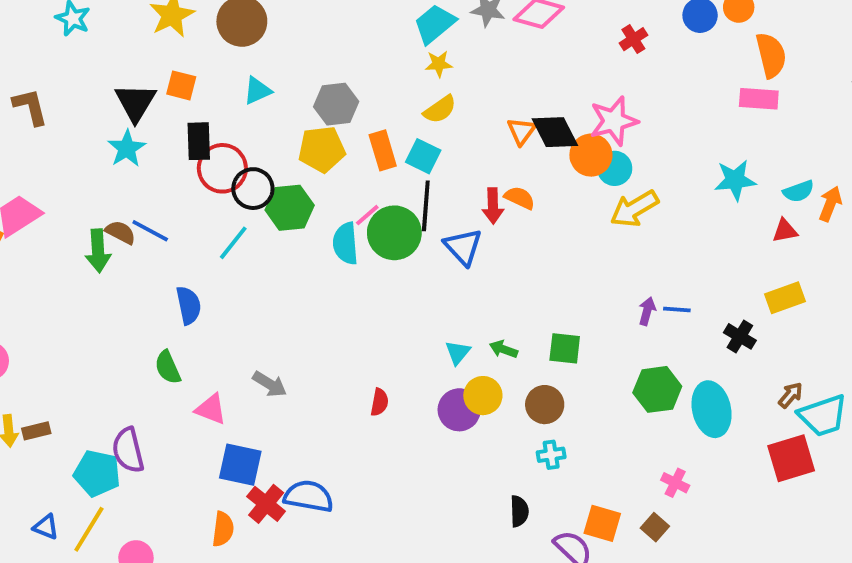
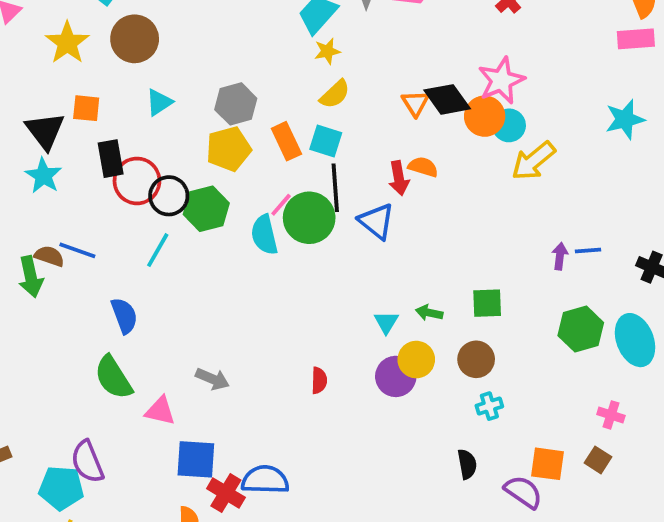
green semicircle: (168, 367) -> (113, 377), size x1.4

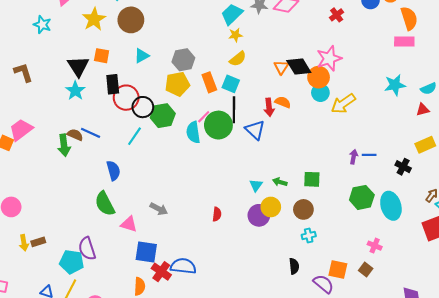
cyan circle: (509, 125) -> (320, 93), moved

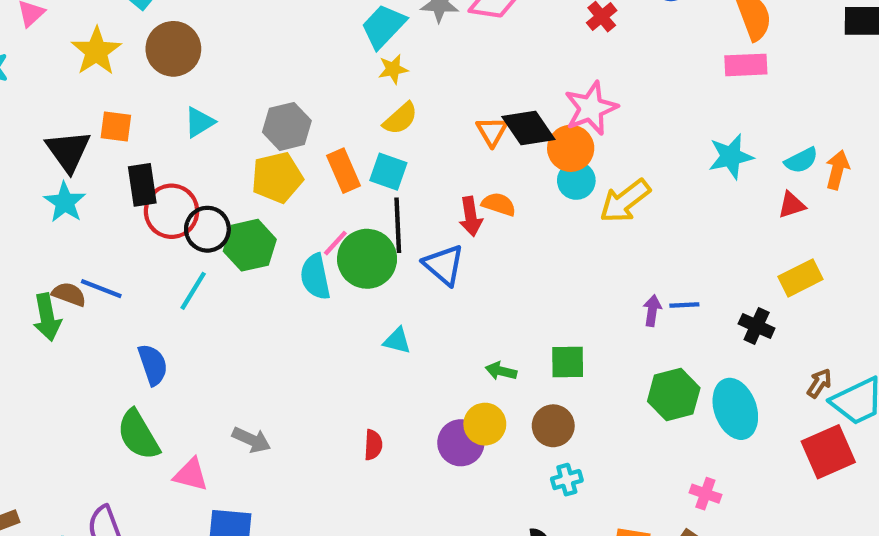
cyan triangle: (256, 185) -> (397, 341), moved, turned -48

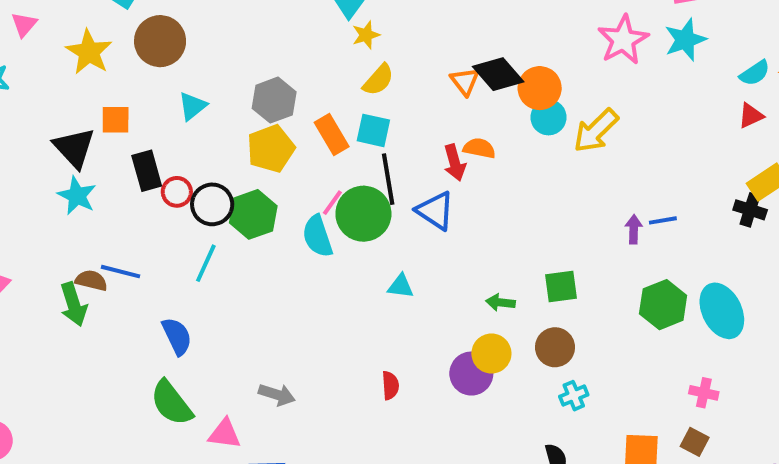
pink star: (591, 108) -> (623, 40), moved
cyan star: (731, 157) -> (685, 40), moved
red circle: (172, 211) -> (177, 192), size x0.6
black cross: (757, 326) -> (750, 210), moved

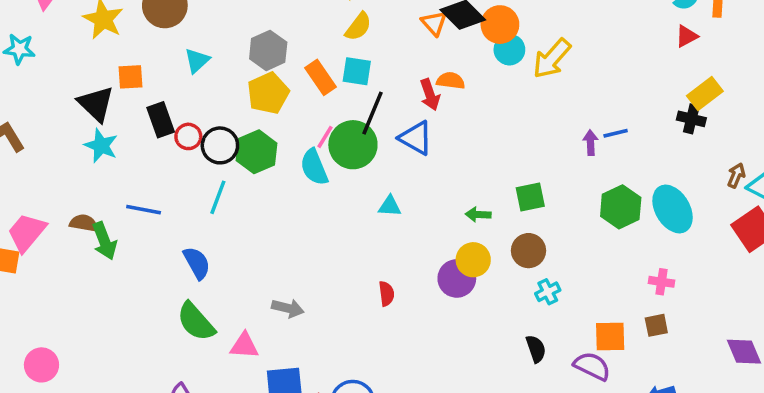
black line: (388, 179) -> (373, 113), turned 36
brown semicircle: (91, 280) -> (84, 223), moved
brown square: (695, 442) -> (656, 325), turned -35

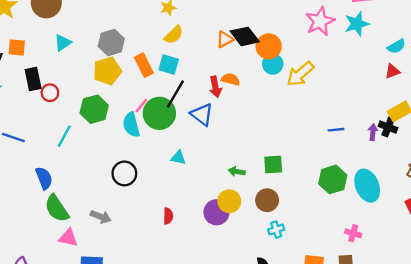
orange triangle: (434, 23) -> (225, 39), turned 36
purple arrow: (591, 143) -> (373, 132), moved
black circle: (220, 145) -> (124, 173), moved
green semicircle: (196, 322) -> (57, 208), moved

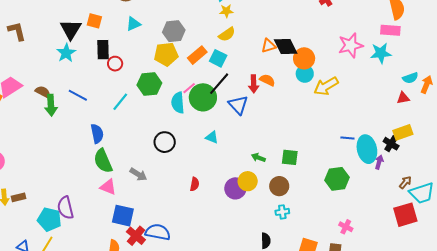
orange rectangle: (144, 65) -> (197, 55), turned 66
purple arrow: (373, 132) -> (379, 162), moved
cyan ellipse: (367, 186) -> (367, 149), moved

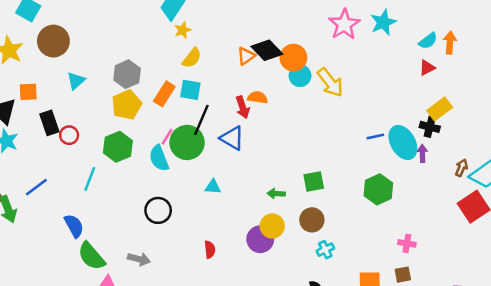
yellow arrow: (326, 86) -> (330, 82), turned -80
blue line: (78, 95) -> (36, 187), turned -48

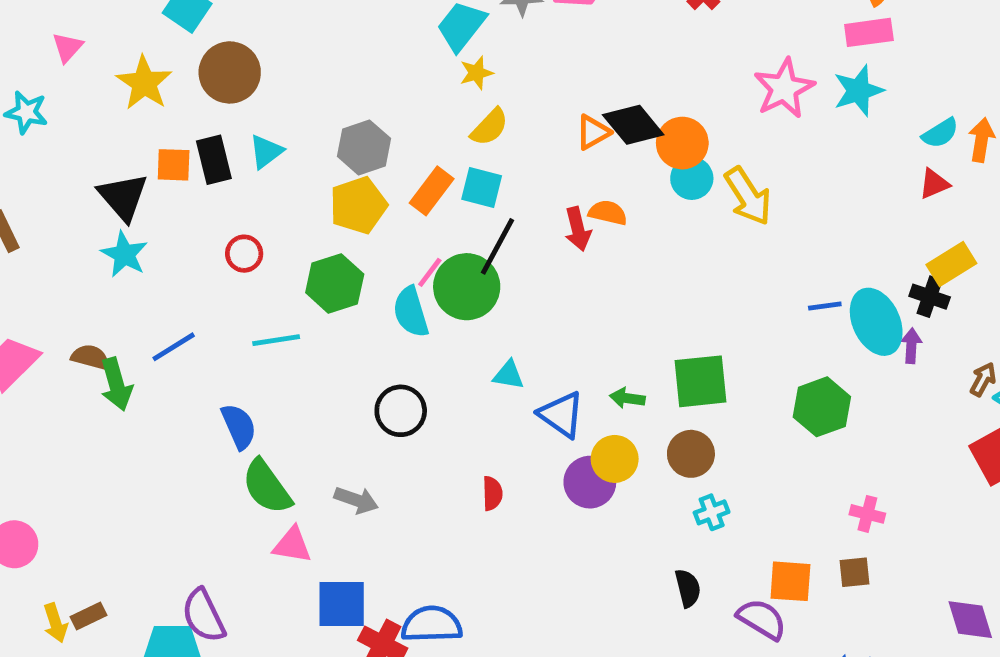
black rectangle: (49, 123) -> (214, 160), moved
blue triangle: (232, 138) -> (561, 415), moved
cyan line: (90, 179) -> (276, 340), turned 55
green square: (314, 182) -> (700, 381), size x1.4

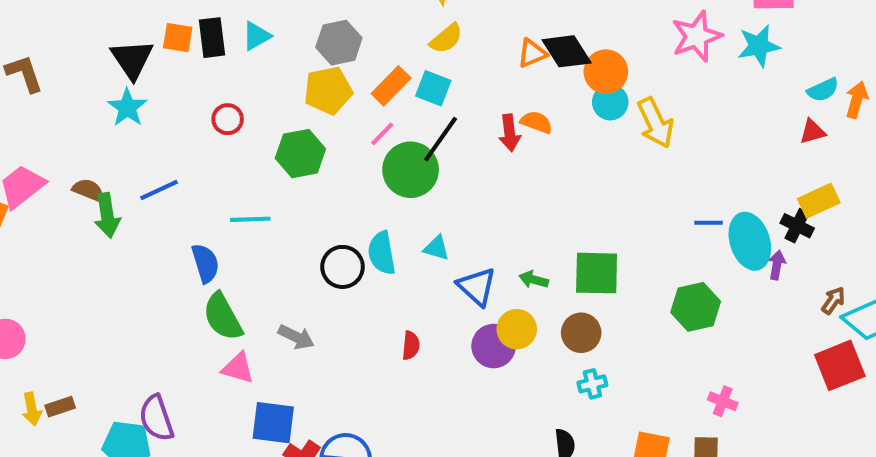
pink line: (430, 272) -> (382, 134), moved
cyan semicircle: (411, 312) -> (382, 253), moved
cyan line: (276, 340) -> (250, 219), moved

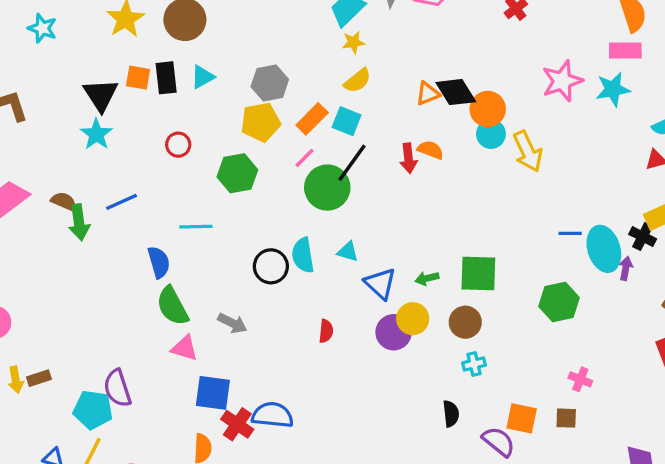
green arrow: (534, 280) -> (427, 278), turned -30

